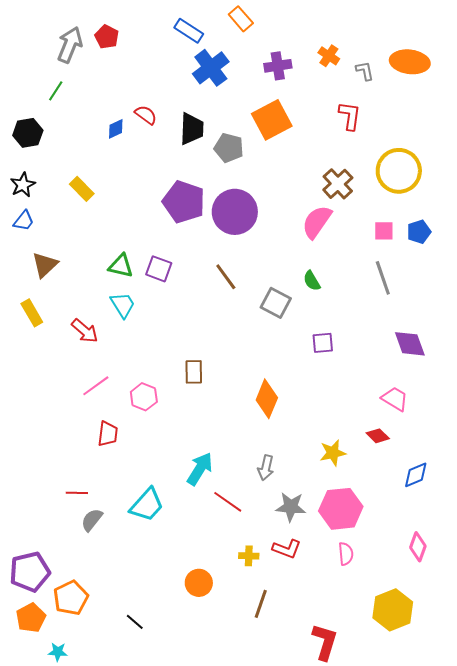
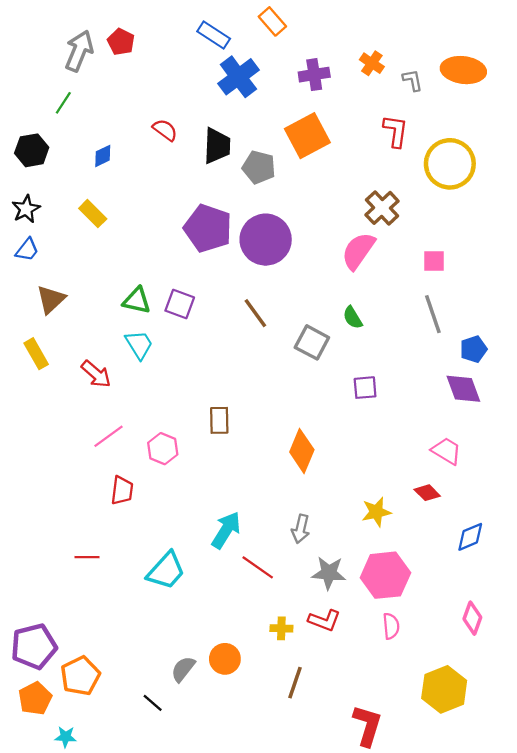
blue diamond: (116, 129) -> (103, 156), moved
yellow circle: (399, 171) -> (450, 164), moved
blue pentagon: (419, 232) -> (474, 349), moved
gray semicircle: (92, 520) -> (183, 669), moved

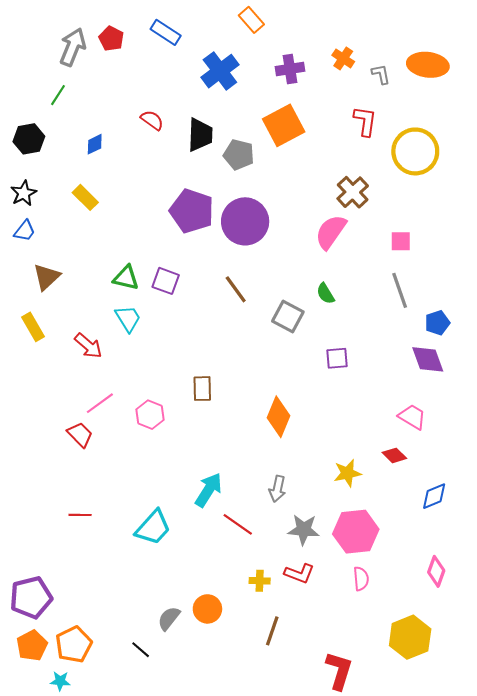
blue rectangle: (214, 35) -> (166, 32), moved
red trapezoid: (122, 490) -> (80, 435), moved, turned -52
orange pentagon: (80, 676) -> (74, 644), moved

